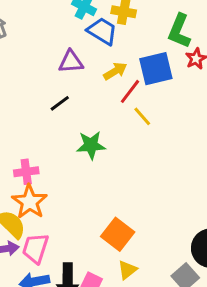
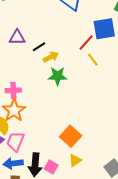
purple triangle: (71, 62) -> (17, 37), moved
yellow arrow: (115, 71) -> (51, 57), moved

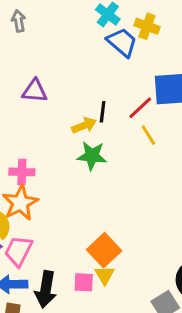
black line: (39, 47) -> (103, 112), moved, turned -56
yellow triangle: (75, 160) -> (105, 275), moved, turned -32
pink square: (51, 167) -> (84, 282), moved, turned -32

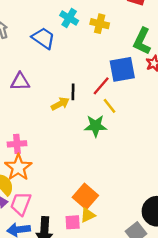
blue trapezoid: (122, 42) -> (43, 38), moved
green star: (92, 156) -> (96, 126), moved
yellow triangle: (105, 275) -> (88, 215), turned 42

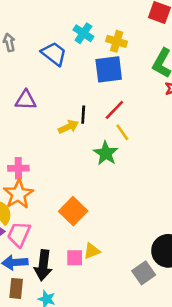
blue square: (122, 69) -> (109, 69), moved
green star: (96, 126) -> (106, 153), turned 30
orange square: (85, 196) -> (73, 211), moved

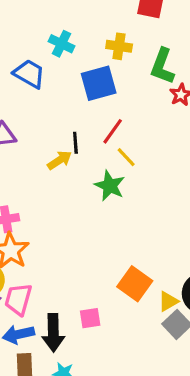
yellow cross: (117, 41) -> (119, 46), moved
orange square: (73, 211) -> (135, 284), moved
yellow triangle: (92, 251) -> (168, 301), moved

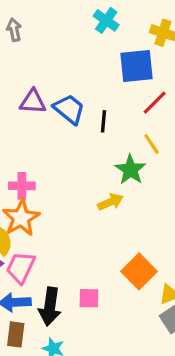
blue trapezoid: (29, 74) -> (69, 109), moved
red line: (113, 131) -> (155, 103), moved
yellow arrow: (60, 160) -> (110, 202), moved

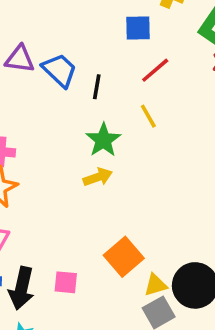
blue square: (136, 66) -> (138, 28), size x0.7
green star: (130, 170) -> (103, 140), moved

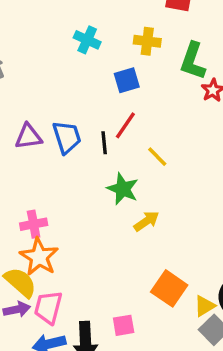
blue trapezoid: (60, 70) -> (67, 137), turned 44
red line: (155, 70) -> (125, 125), moved
yellow arrow: (98, 177) -> (146, 221), moved

